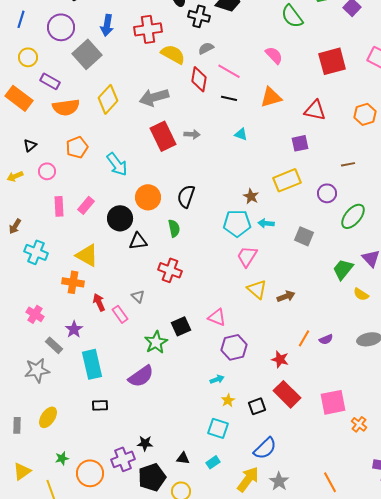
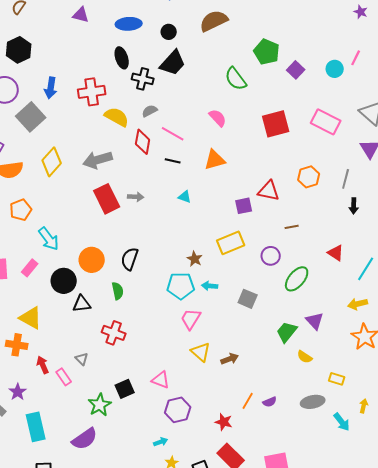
red triangle: (315, 110) -> (269, 191), moved
cyan arrow: (117, 164) -> (49, 239), moved

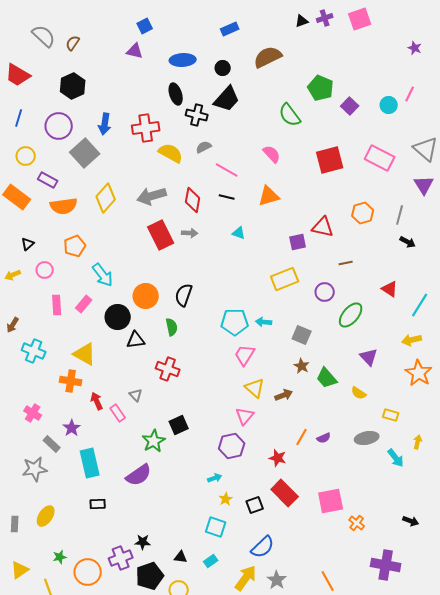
red diamond: (143, 142) -> (193, 200), moved
black arrow: (354, 206) -> (408, 242), turned -63
brown star: (195, 259) -> (302, 366), moved
green trapezoid: (287, 332) -> (327, 378), moved, turned -80
pink triangle: (161, 380) -> (245, 416), moved, turned 48

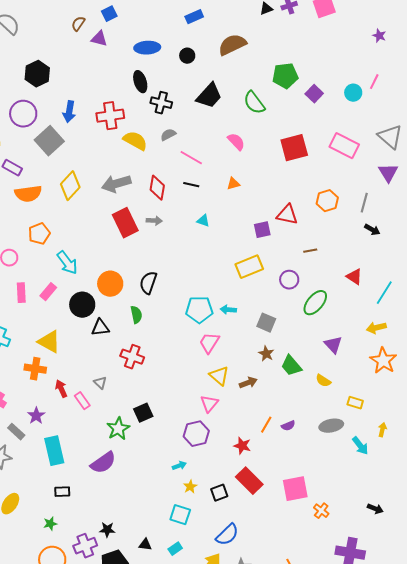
brown semicircle: (73, 43) -> (78, 24), moved
green pentagon: (321, 88) -> (285, 76), turned -30
black trapezoid: (227, 99) -> (209, 96), moved
orange triangle: (269, 196) -> (233, 184), size x0.6
green star: (60, 557) -> (50, 524), moved

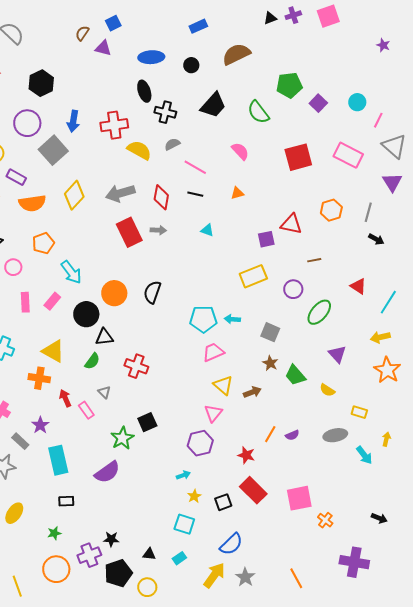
pink line: (374, 82) -> (378, 120), moved
green semicircle: (136, 315) -> (92, 361), moved, turned 48
pink trapezoid: (209, 343) -> (213, 352), turned 35

